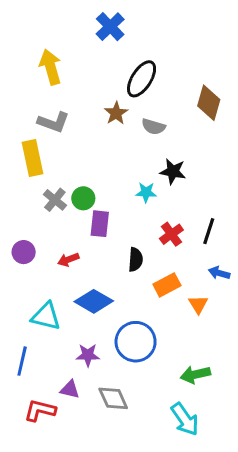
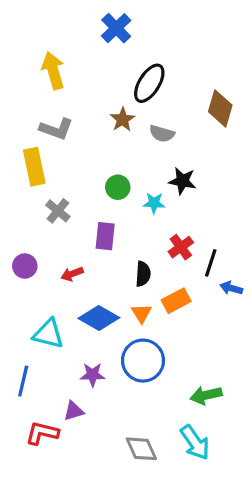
green circle: (83, 198) -> (118, 187), moved
black line: (209, 231) -> (211, 263), moved
orange triangle: (198, 304) -> (141, 313), moved
purple triangle: (70, 389) -> (74, 411), turned -30
gray diamond: (113, 398) -> (141, 449), moved

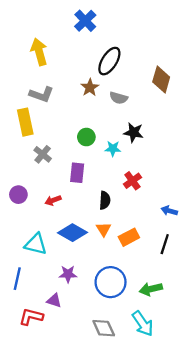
black line: (211, 263) -> (165, 244), moved
orange rectangle: (176, 301) -> (129, 237), moved
blue circle: (143, 361) -> (111, 282), moved
purple triangle: (74, 411) -> (54, 301), turned 35

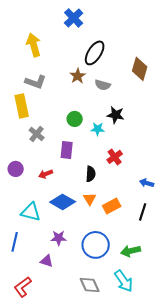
red L-shape: (31, 317) -> (23, 287), moved, turned -50

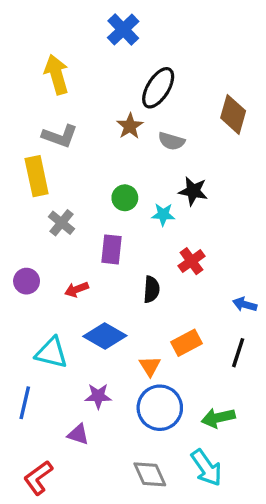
orange triangle: (90, 199) -> (150, 366), moved

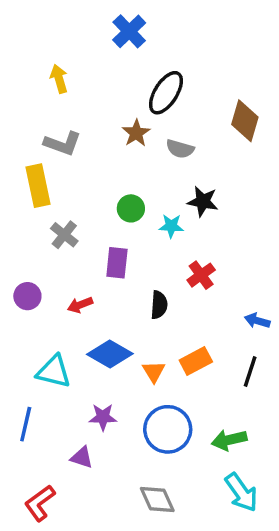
yellow arrow: (57, 74) -> (59, 79), size x0.7
orange triangle: (150, 366) -> (154, 372), moved
cyan arrow: (206, 468) -> (241, 492), moved

